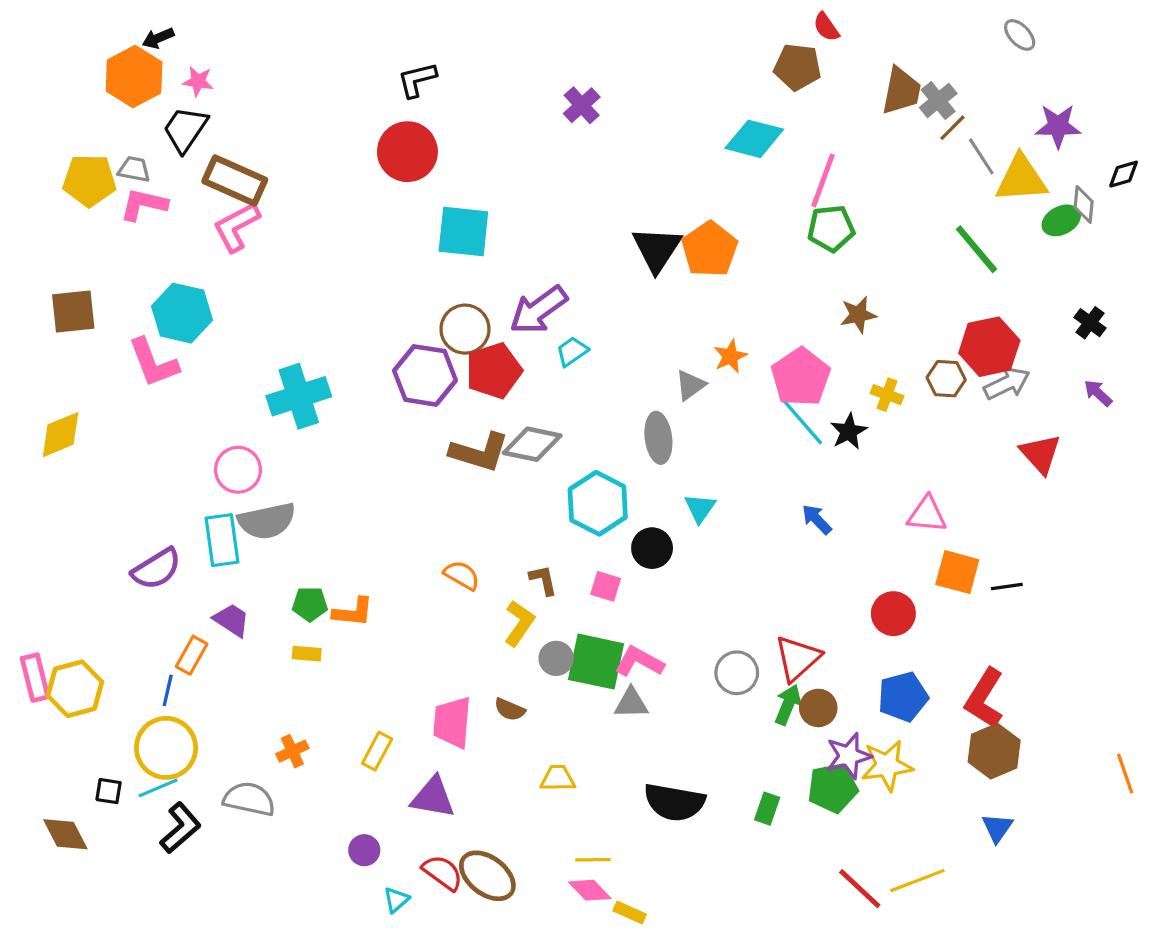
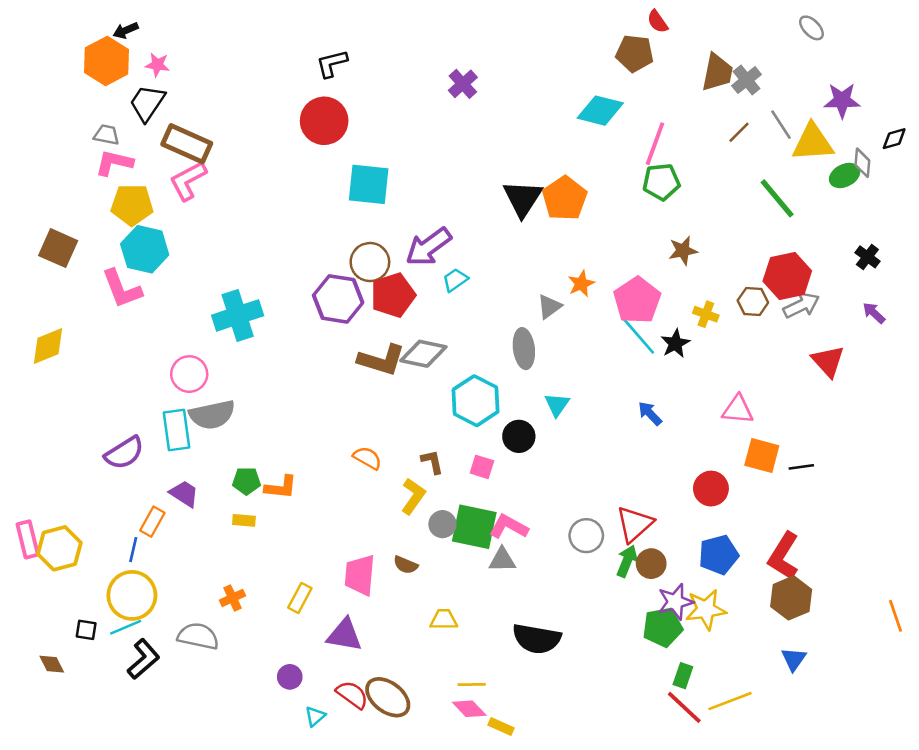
brown line: (953, 128) -> (739, 132), moved
yellow pentagon: (89, 180) -> (132, 205), moved
brown square: (73, 312) -> (58, 248), turned 30
green rectangle: (767, 809) -> (683, 676), moved
brown diamond: (65, 834) -> (52, 664), size x0.7

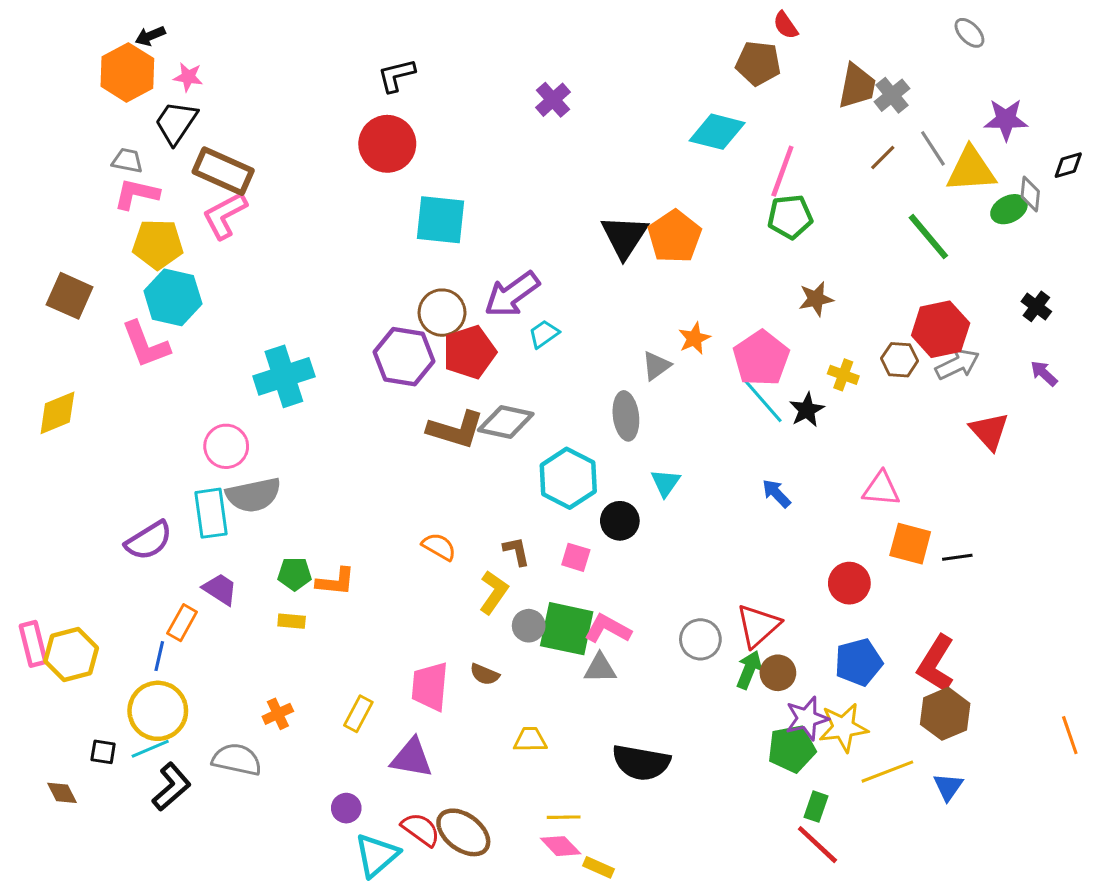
yellow line: (730, 701) -> (887, 772), moved
cyan triangle: (315, 716) -> (377, 855), size x1.8

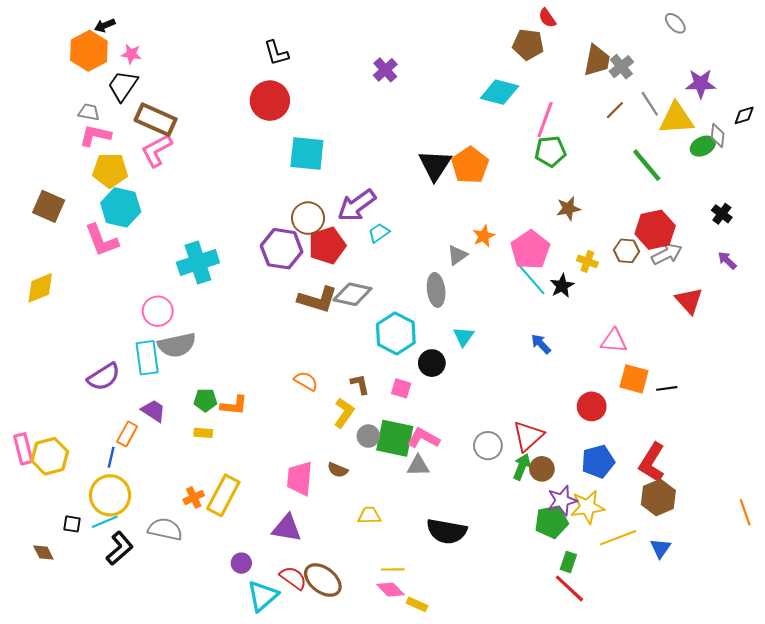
black L-shape: (396, 75) -> (276, 53), turned -92
yellow rectangle: (358, 714) -> (223, 495), moved, size x1.6

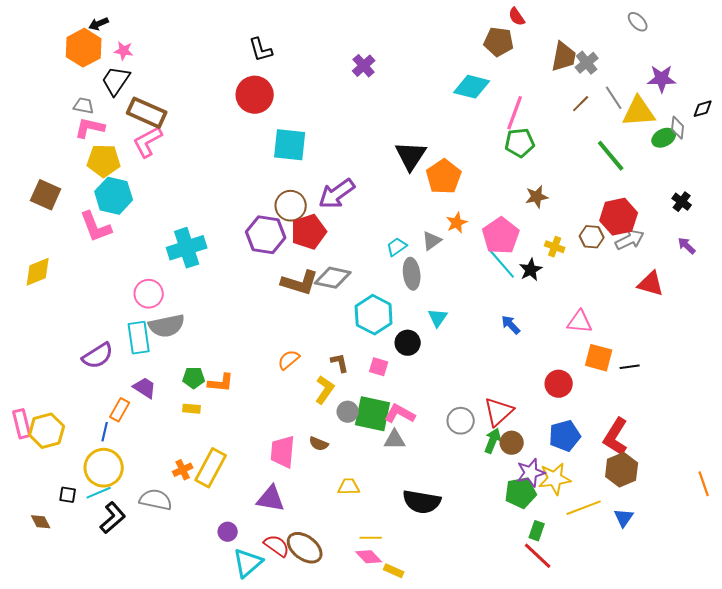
orange pentagon: (470, 165) -> (444, 177), moved
cyan trapezoid: (379, 233) -> (397, 247), moved
red triangle: (689, 301) -> (651, 284), turned -32
orange semicircle: (306, 381) -> (289, 360), turned -70

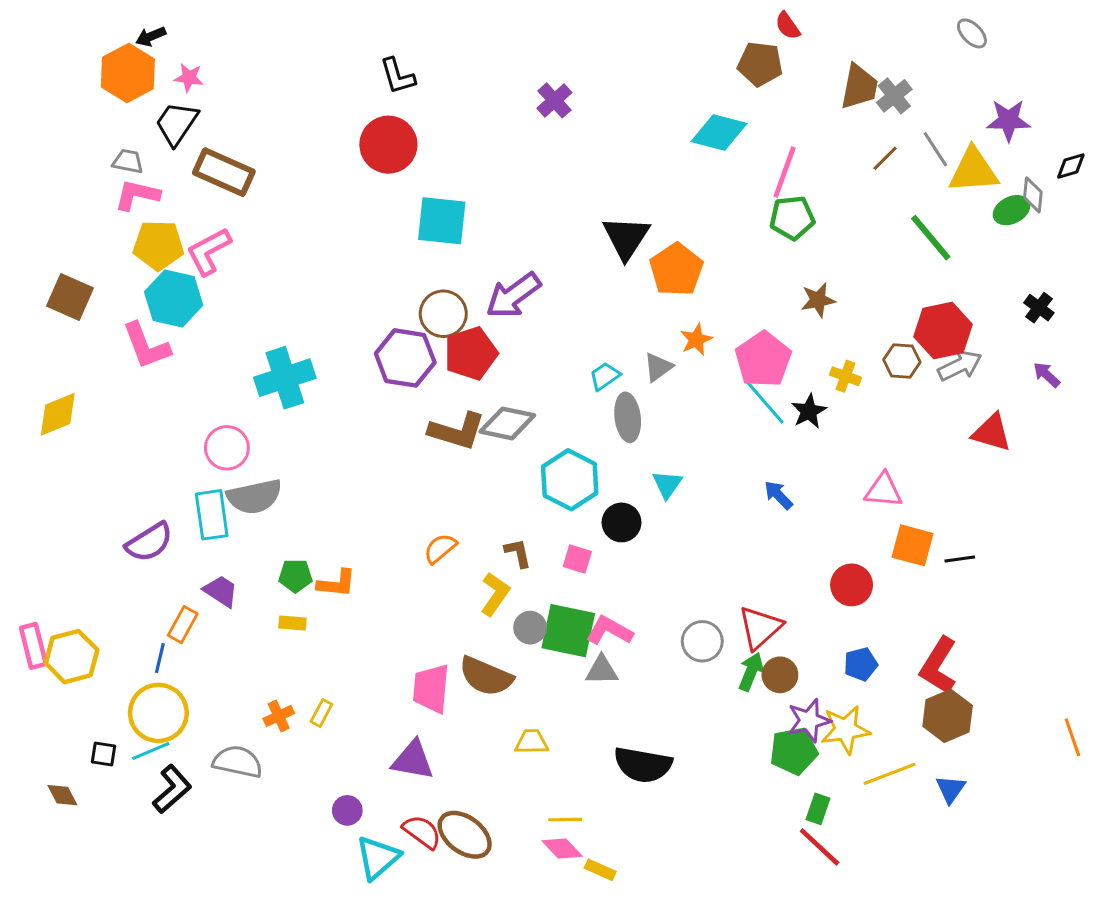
pink L-shape: (148, 142) -> (209, 251), moved
blue pentagon: (565, 436) -> (861, 664), size x0.7
brown semicircle: (319, 444) -> (486, 676), size x1.8
yellow rectangle: (211, 468) -> (321, 713), size x0.5

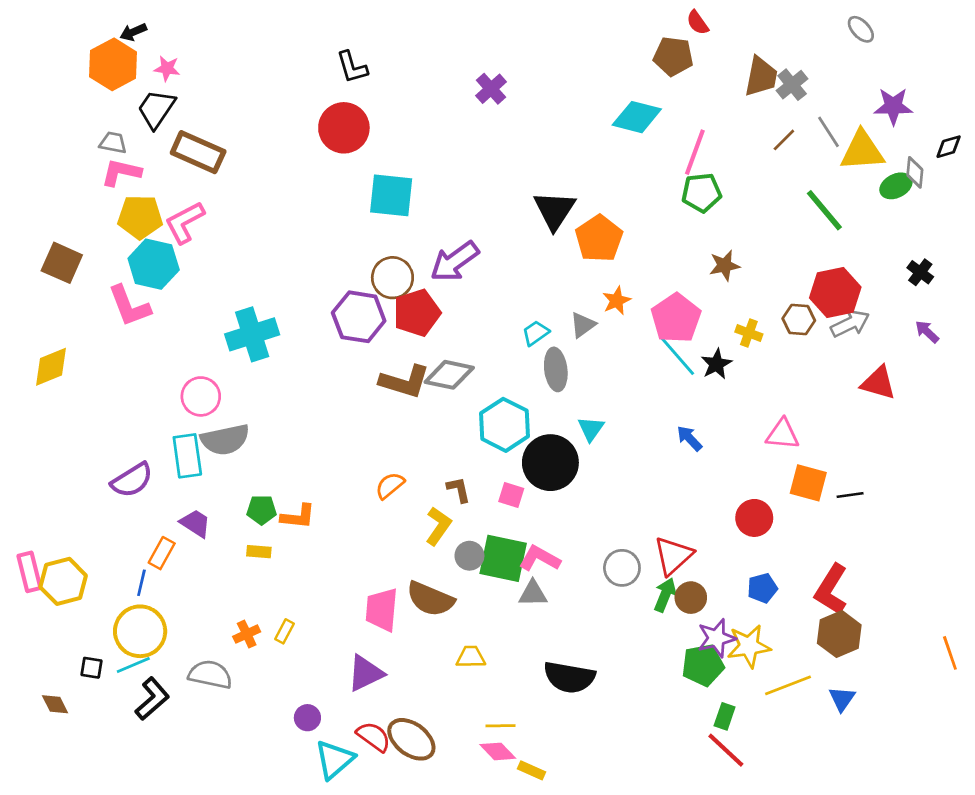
black circle: (622, 522) -> (550, 463), size x1.6
purple triangle: (413, 760) -> (365, 673), turned -36

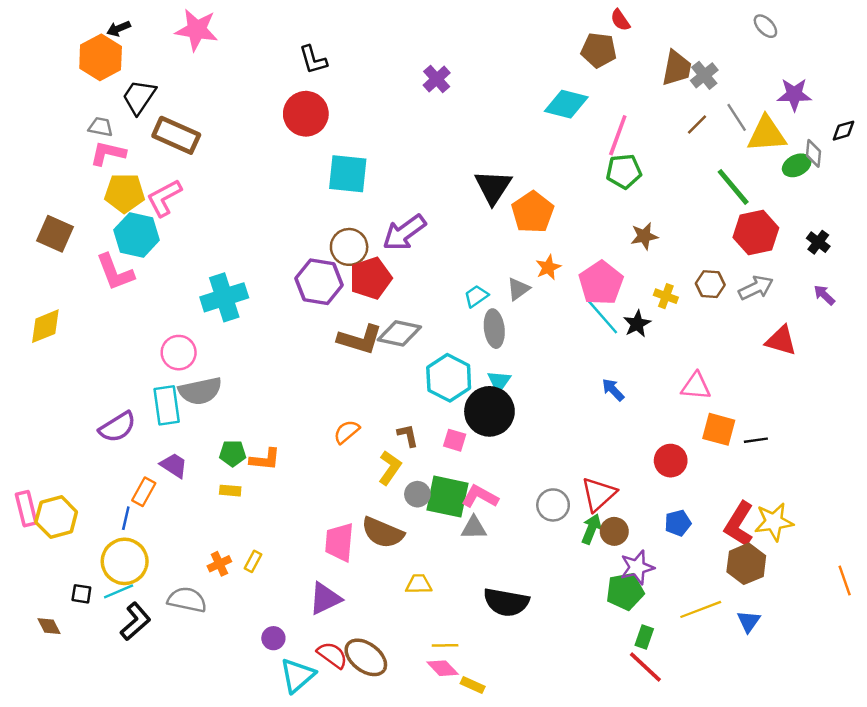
pink star: (167, 68) -> (197, 30), moved, size x1.8
red hexagon: (835, 293) -> (756, 233), moved
cyan triangle: (591, 429) -> (499, 381), moved
yellow star: (749, 646) -> (774, 522), moved

